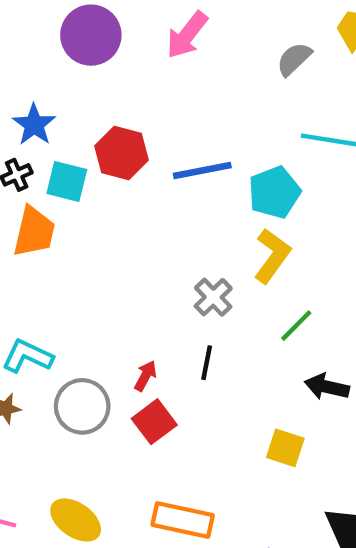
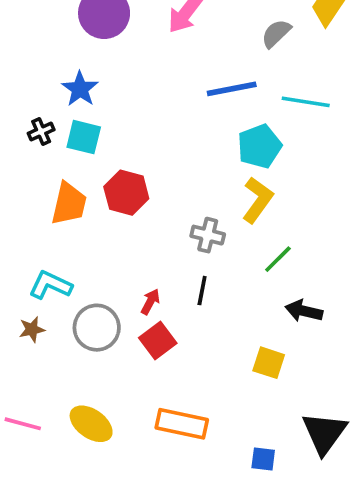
blue star: (34, 125) -> (80, 89), moved
red hexagon: (121, 153) -> (126, 193), moved
blue line: (202, 170) -> (232, 89), moved
orange trapezoid: (34, 232) -> (69, 204), moved
gray cross: (213, 297) -> (208, 235), turned -32

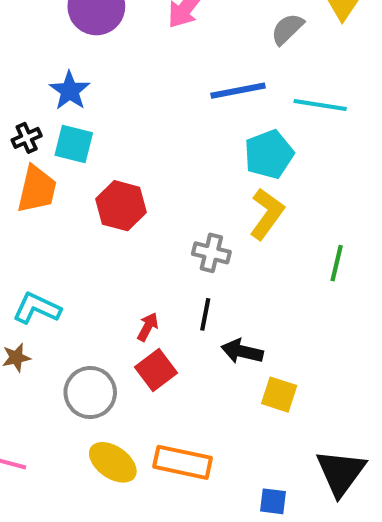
orange trapezoid: (69, 204) -> (37, 189), moved
green line: (278, 259) -> (337, 263), moved, turned -32
black arrow: (304, 311) -> (242, 351), moved
gray circle: (97, 328) -> (90, 392), moved
yellow ellipse: (91, 424) -> (113, 462), moved

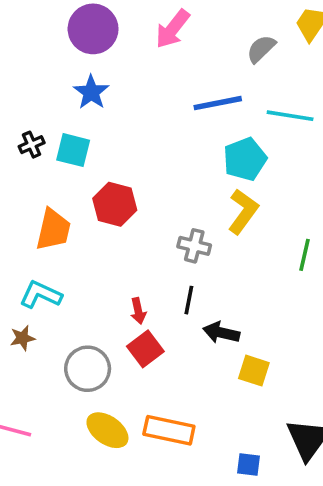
blue star: (70, 91) -> (91, 92), moved
orange trapezoid: (37, 189) -> (53, 230), moved
red arrow: (148, 327) -> (138, 311), turned 140

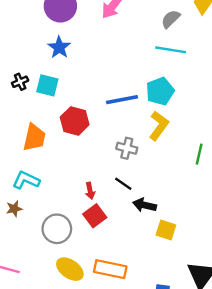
blue line: (218, 103) -> (122, 100), moved
cyan line: (290, 116) -> (171, 50), moved
black line: (189, 300) -> (123, 184), turned -66

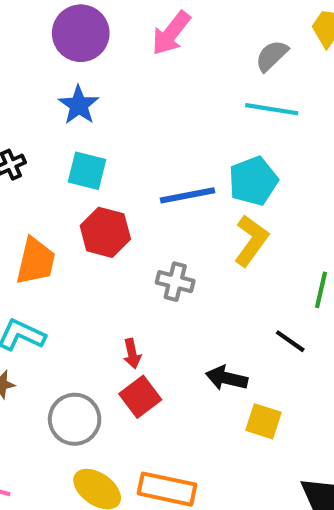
cyan square: (47, 85) -> (87, 171), moved
gray cross: (127, 148) -> (175, 282), moved
black line: (123, 184) -> (290, 341), moved

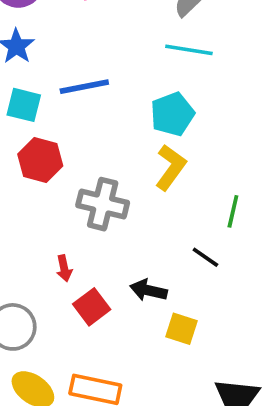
blue line: (188, 195) -> (84, 87), moved
gray cross: (175, 282) -> (103, 204), size x1.5
red square: (140, 397) -> (92, 307), moved

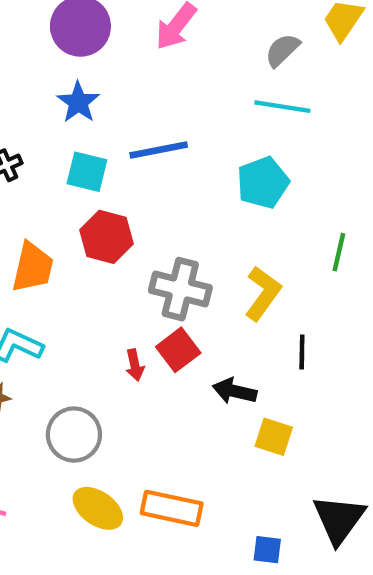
yellow L-shape: (171, 167) -> (263, 293), moved
green line: (233, 211) -> (339, 252), moved
black line: (205, 257) -> (302, 352), turned 56
red square: (92, 307) -> (178, 350), moved

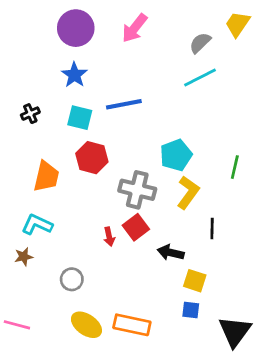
cyan line: (282, 107) -> (200, 78), turned -36
cyan pentagon: (263, 183) -> (176, 155), moved
gray circle: (74, 435) -> (72, 279), size x0.7
blue square: (267, 550) -> (191, 310), moved

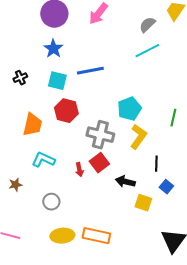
cyan L-shape: (37, 225) -> (43, 160), moved
blue square: (191, 310) -> (166, 187), moved, turned 32
yellow ellipse: (86, 325) -> (62, 236), turned -40

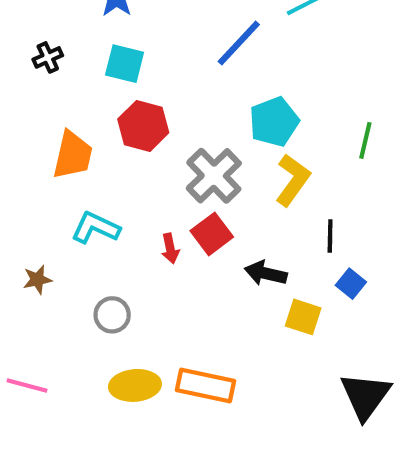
blue line: (90, 71) -> (239, 43), moved, turned -36
gray cross: (100, 135) -> (214, 176), turned 32

